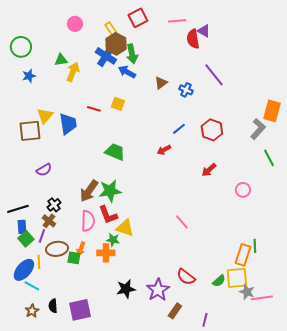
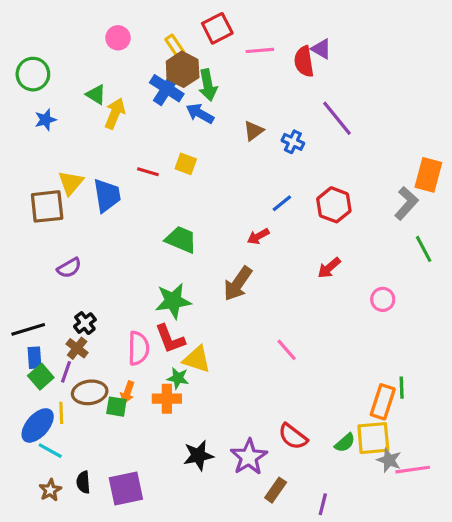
pink line: (177, 21) -> (260, 50), moved
green triangle: (61, 60) -> (96, 95), turned 40
brown arrow: (89, 191) -> (238, 284), moved

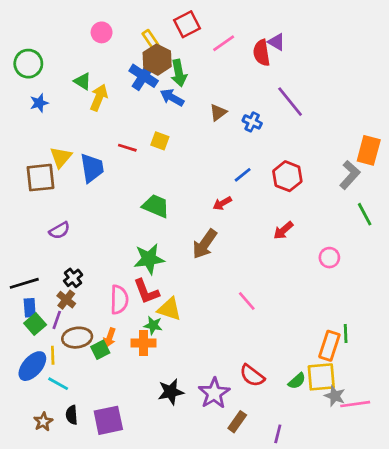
pink line: (260, 50) -> (224, 43), turned -30
green square: (116, 407) -> (100, 350), turned -36
cyan line: (50, 451) -> (58, 384), moved

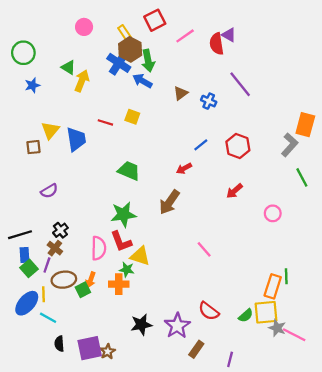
brown square: (41, 178) -> (33, 147), size x0.6
pink line: (355, 404) -> (294, 335), turned 35
brown star: (43, 422) -> (108, 352), moved

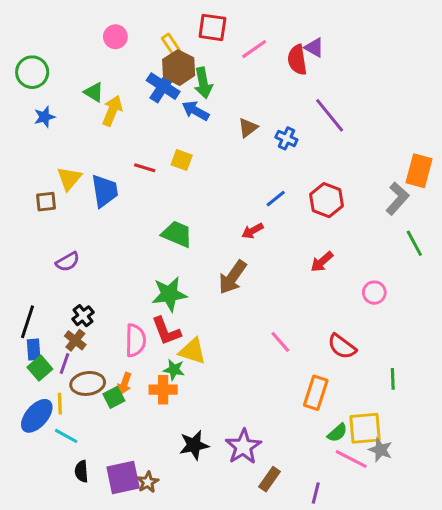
red square: (155, 20) -> (212, 27), turned 35
black line: (20, 235) -> (28, 322), turned -55
orange rectangle: (273, 286) -> (316, 393), moved
red semicircle: (209, 311) -> (342, 347), moved
pink line: (294, 335) -> (351, 459), moved

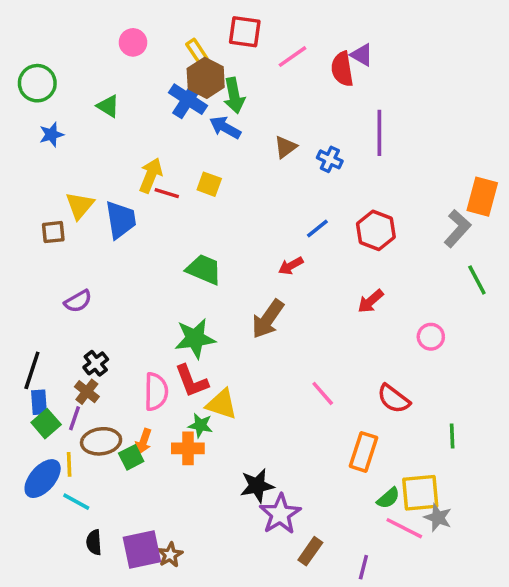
yellow arrow: (112, 111) -> (151, 175), moved
purple line: (330, 115) -> (379, 133), turned 39
black star: (194, 445) -> (257, 486), moved

